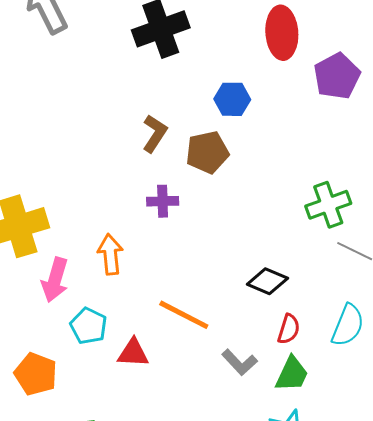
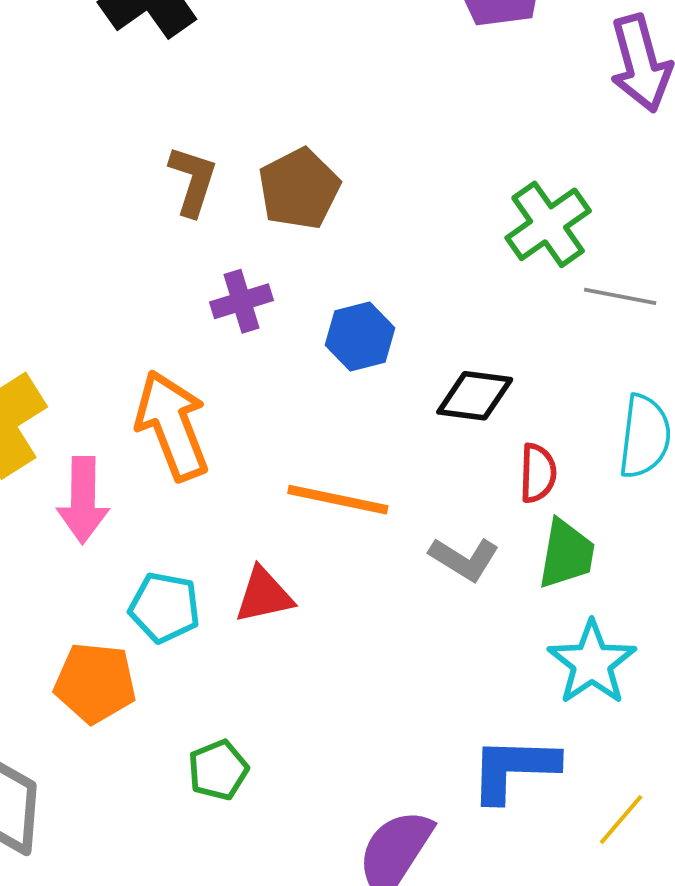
blue hexagon: (232, 99) -> (360, 336), moved
orange arrow: (110, 254) -> (172, 425), size x1.4
cyan pentagon: (89, 326) -> (165, 607), moved

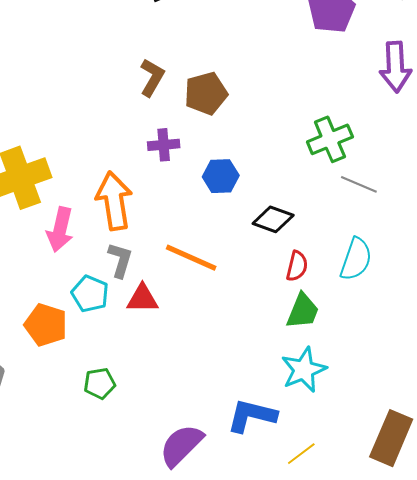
gray L-shape: (464, 559) -> (120, 260), moved, turned -117

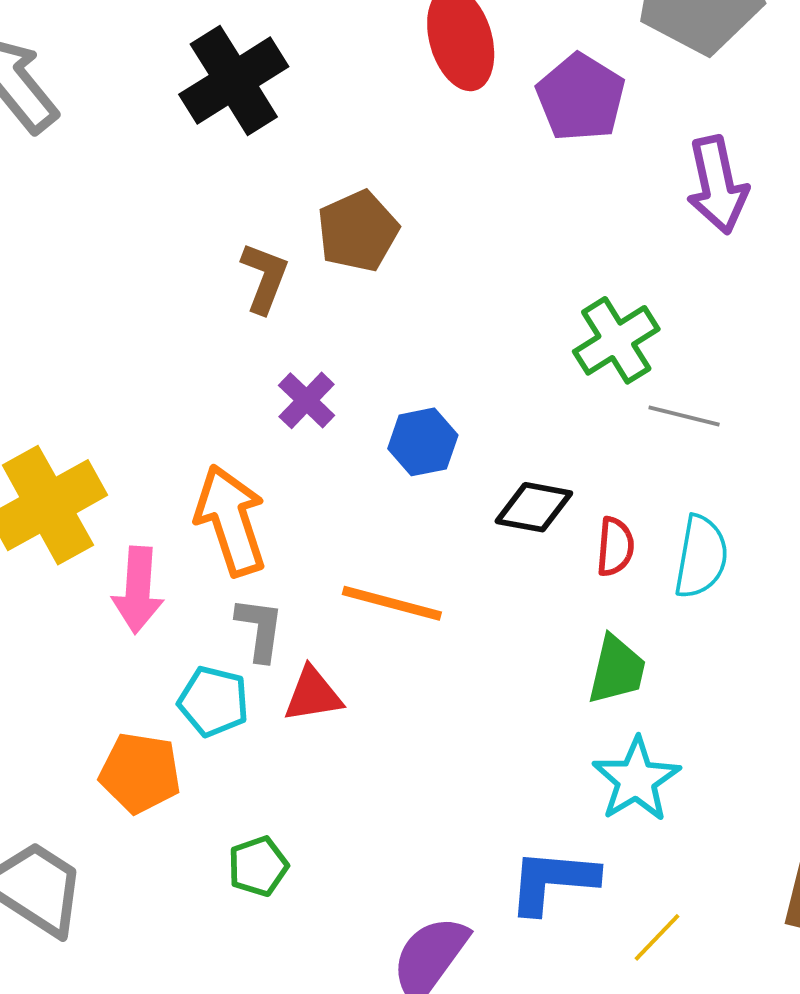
brown pentagon: (206, 93) -> (358, 231), moved
purple cross: (164, 145) -> (307, 400), turned -32
red semicircle: (297, 266) -> (615, 547), moved

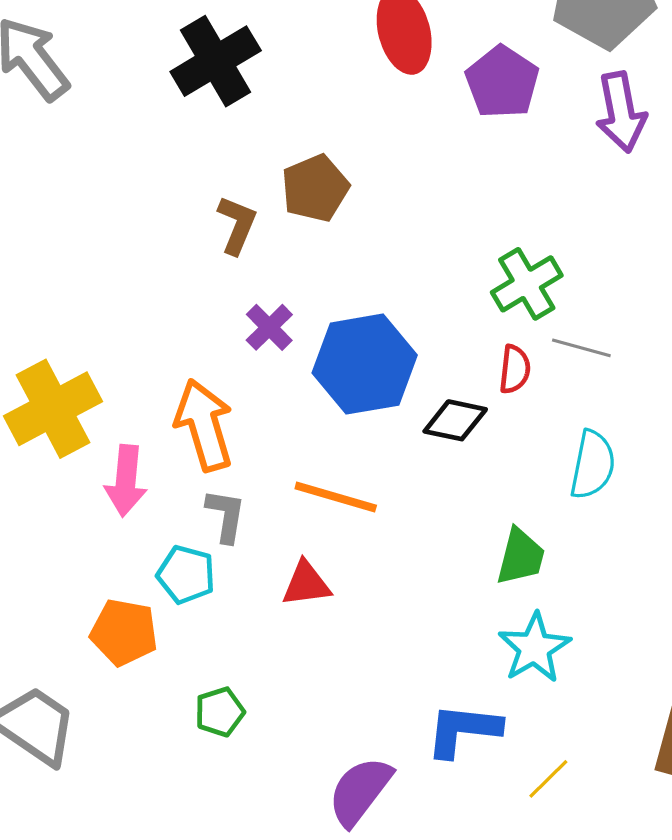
purple arrow: (717, 185) -> (621, 112), moved
blue hexagon: (423, 442) -> (365, 364), size x1.8
red semicircle: (615, 547) -> (515, 369), moved
red triangle: (313, 695) -> (306, 584), moved

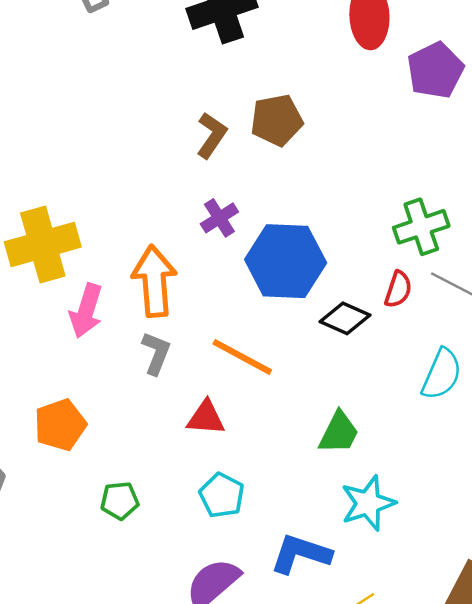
green trapezoid: (521, 557) -> (339, 433), moved
cyan pentagon: (186, 575) -> (222, 495), moved
orange pentagon: (124, 632) -> (60, 425), turned 30

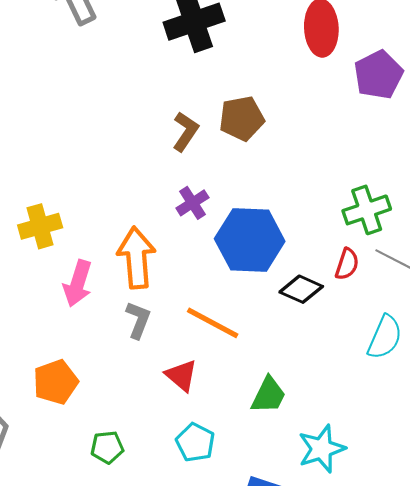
yellow cross: (43, 244) -> (40, 226), size x0.7
red triangle: (206, 418) -> (181, 375), turned 36
green trapezoid: (339, 433) -> (269, 395), moved

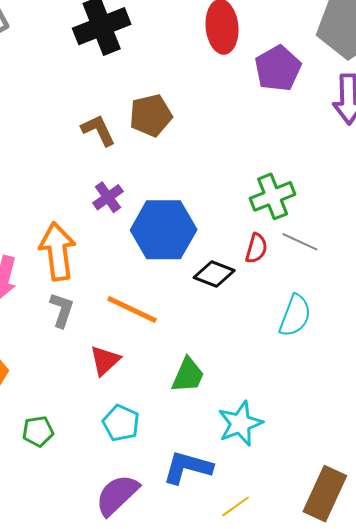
brown L-shape: (185, 132) -> (98, 130), turned -57
red triangle: (181, 375) -> (105, 360), turned 40

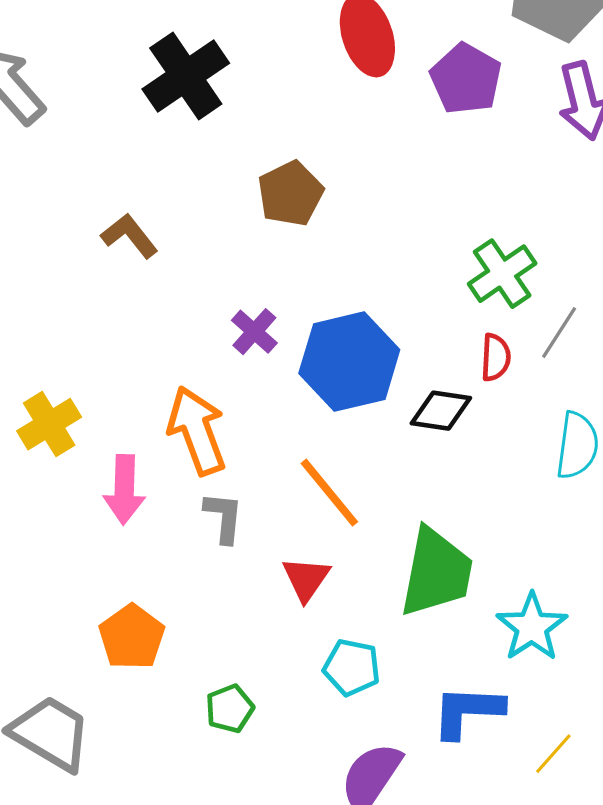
brown L-shape: (98, 130) -> (129, 236), moved
gray line: (300, 242) -> (559, 332), turned -69
orange line: (132, 310) -> (329, 493), turned 38
green trapezoid: (188, 375) -> (436, 572), size x1.6

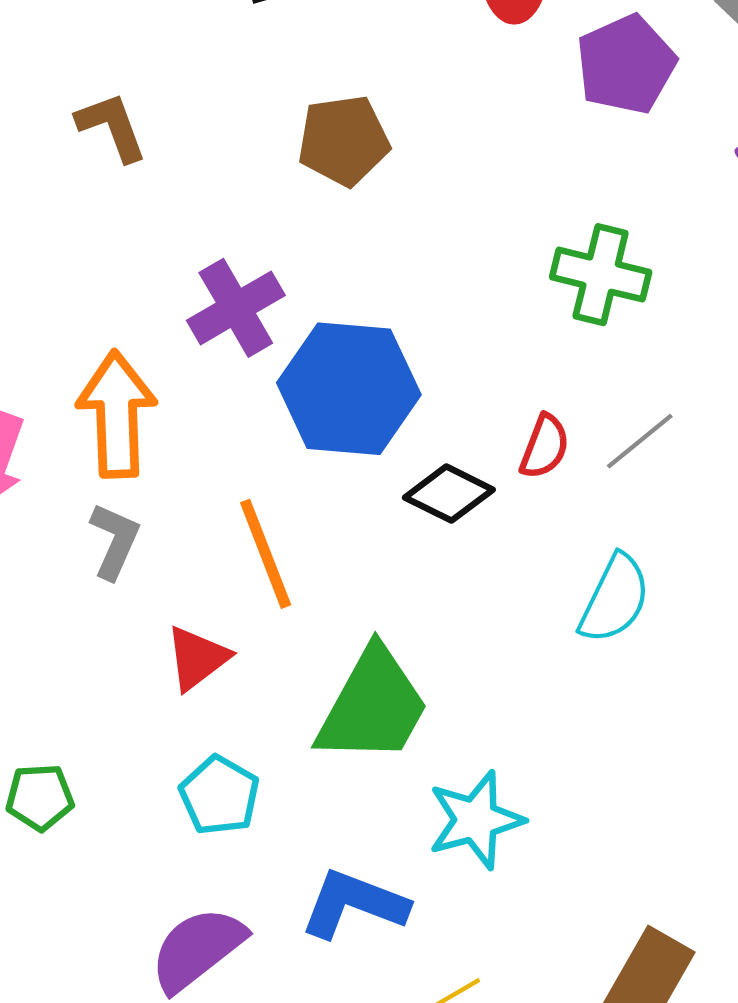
green cross: (502, 274) -> (601, 275), moved, turned 30
purple cross: (254, 332) -> (236, 308), size x1.4

